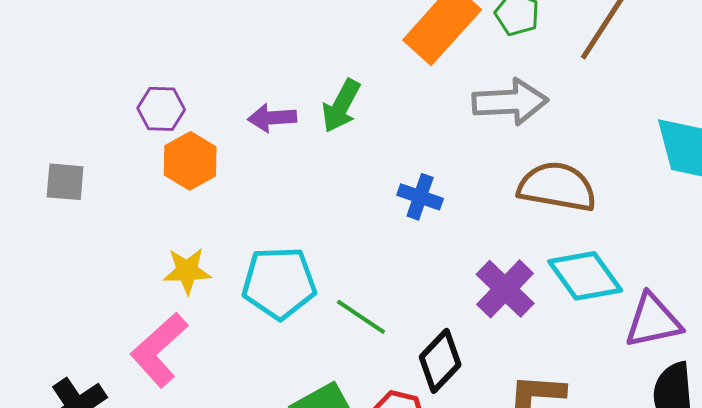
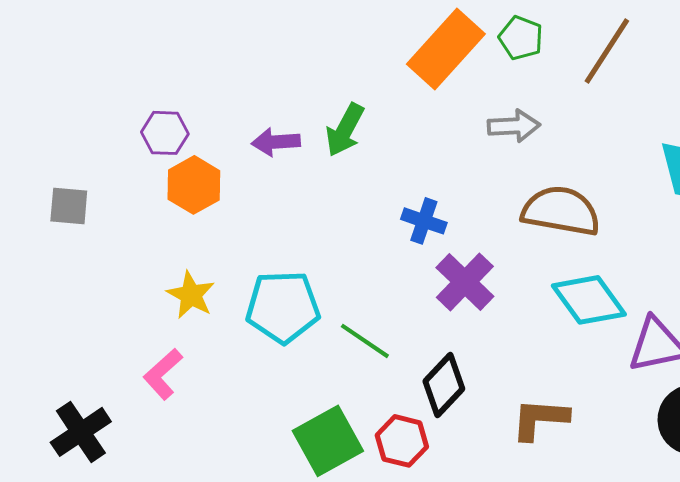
gray arrow: (510, 102) -> (514, 126), size x0.7
yellow star: (187, 271) -> (191, 295), turned 30
purple cross: (505, 289) -> (465, 282), moved
pink L-shape: (159, 350) -> (163, 374), size x0.7

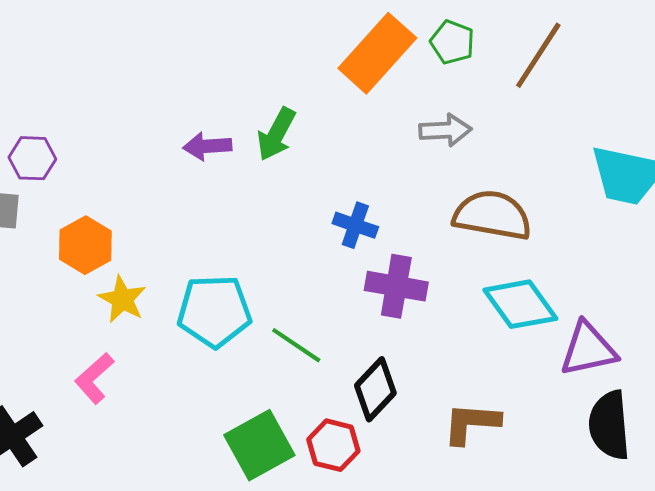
purple hexagon: (165, 133) -> (32, 158), moved
orange hexagon: (194, 185) -> (85, 245), moved
purple cross: (465, 282) -> (396, 286), turned -34

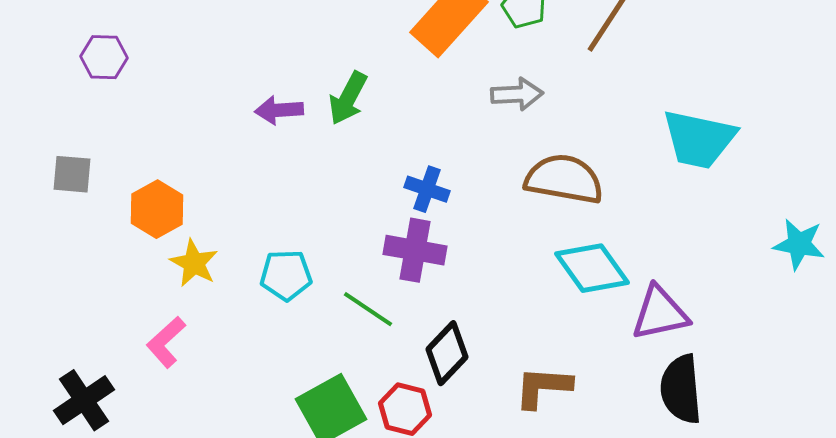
purple hexagon: (32, 158) -> (104, 57), moved
purple cross: (396, 286) -> (415, 250), moved
cyan pentagon: (214, 311) -> (286, 275), size x0.7

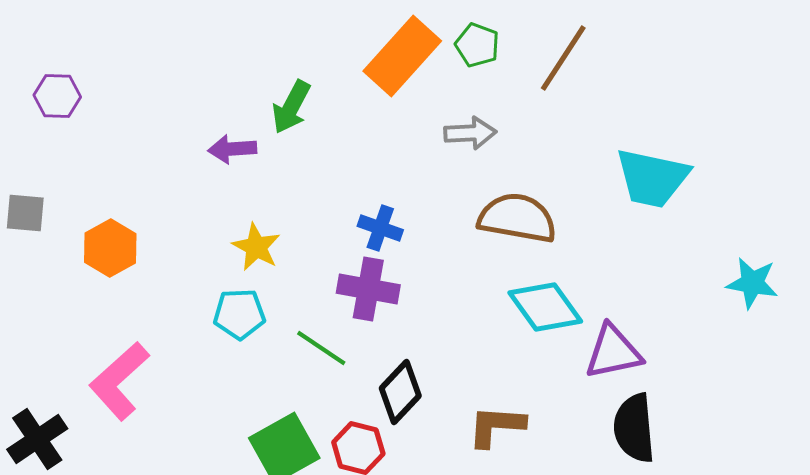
green arrow: (348, 98) -> (291, 107), moved
yellow star: (194, 263) -> (256, 247), moved
pink L-shape: (166, 342) -> (119, 381), size x1.5

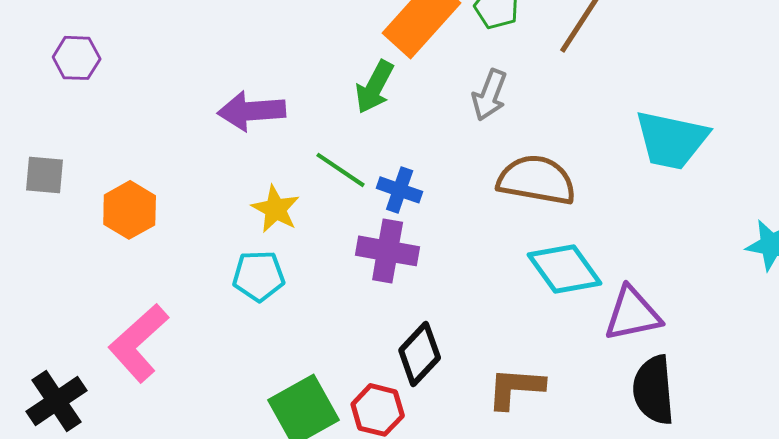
green arrow: (291, 107) -> (375, 87), moved
gray arrow: (470, 133) -> (490, 95), turned 114
purple arrow: (232, 149) -> (252, 111), size x1.4
green line: (321, 348) -> (341, 170), moved

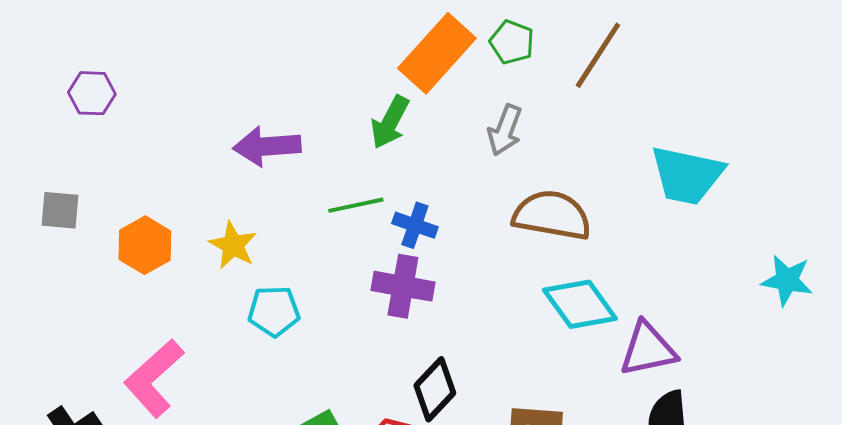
green line: (341, 170) -> (356, 205), turned -46
yellow star: (276, 209) -> (233, 245), moved

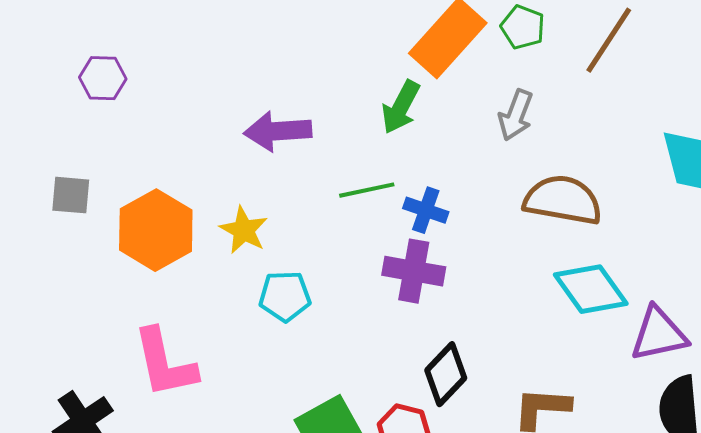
orange hexagon: (145, 245) -> (156, 230), size x1.4
pink L-shape: (154, 378) -> (165, 363), turned -60

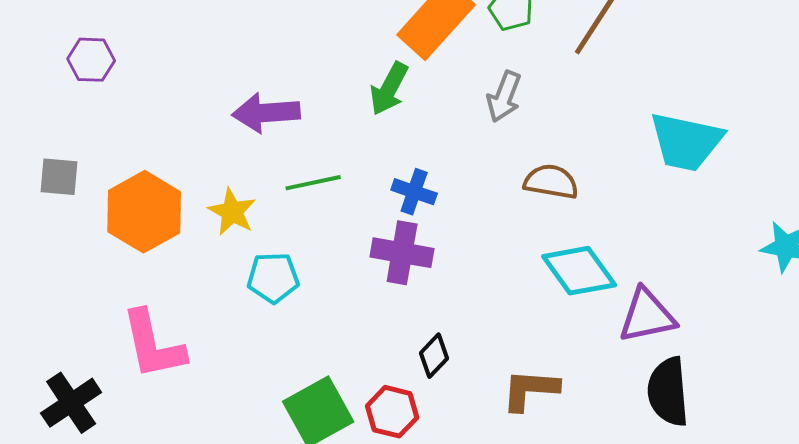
green line: (367, 190) -> (313, 183), moved
brown semicircle: (563, 200) -> (551, 182), size x0.7
black diamond: (446, 374) -> (434, 356), size x0.7

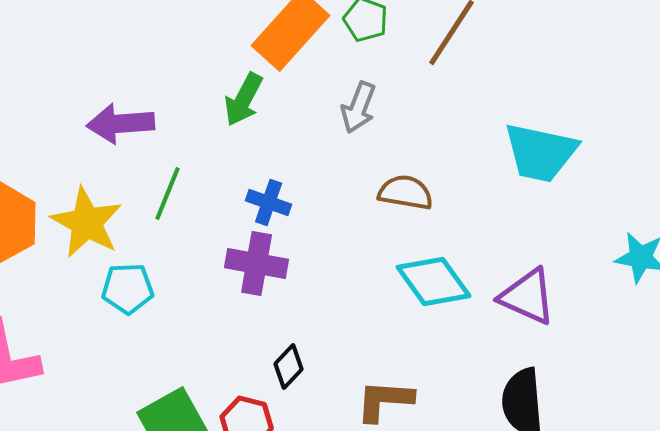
green line: (313, 183) -> (168, 194), turned -56
yellow star: (232, 212) -> (87, 222), size x1.5
purple triangle: (647, 316) -> (528, 296), moved, turned 36

